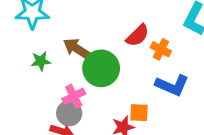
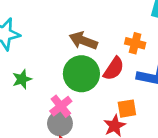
red semicircle: (138, 35) -> (114, 69), moved
brown arrow: (77, 49) -> (83, 41), moved

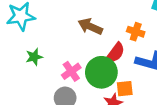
green circle: (81, 74) -> (101, 72), moved
pink cross: (61, 106) -> (71, 71), moved

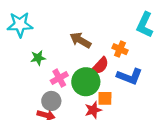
green star: (34, 57) -> (38, 58), moved

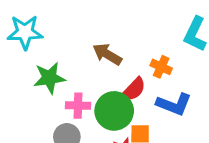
green star: (38, 58) -> (49, 78), size x1.5
pink cross: (59, 78) -> (78, 106), turned 30

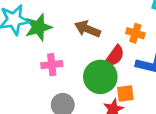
green star: (49, 78) -> (38, 27), moved
pink cross: (78, 106) -> (52, 65), moved

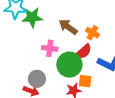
orange cross: (135, 33) -> (93, 33), moved
pink cross: (52, 65) -> (50, 48), moved

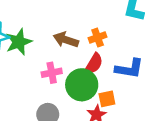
orange cross: (93, 33) -> (98, 37), turned -32

